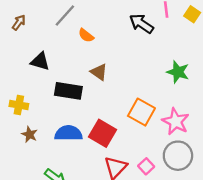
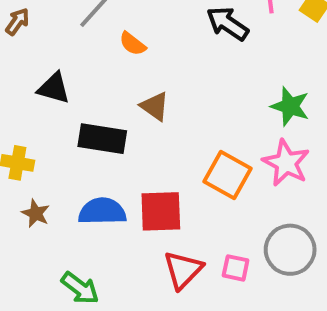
pink star: (176, 121) -> (286, 163), moved
red square: (103, 133) -> (161, 211), turned -32
pink square: (146, 166) -> (236, 268), turned -35

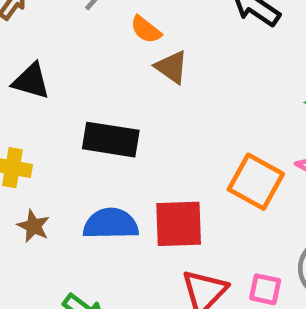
black triangle: (54, 88) -> (31, 81), moved
brown triangle: (155, 106) -> (172, 67), moved

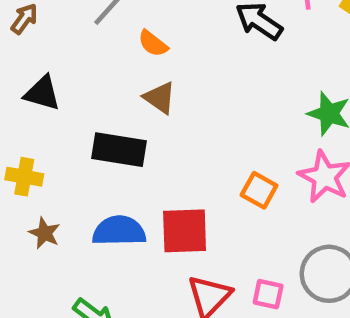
brown triangle: (172, 67) -> (160, 98), moved
orange square: (256, 182) -> (259, 190), size x0.7

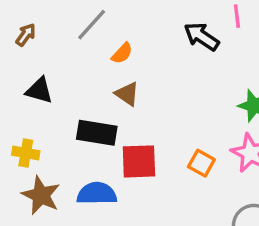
orange semicircle: (153, 44) -> (122, 53), turned -85
red square: (185, 231) -> (139, 161), moved
brown star: (45, 233) -> (41, 195), size x1.6

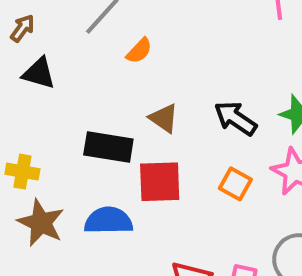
black arrow: (201, 36) -> (235, 118), moved
black triangle: (39, 90) -> (39, 73), moved
brown triangle: (127, 94) -> (164, 118), moved

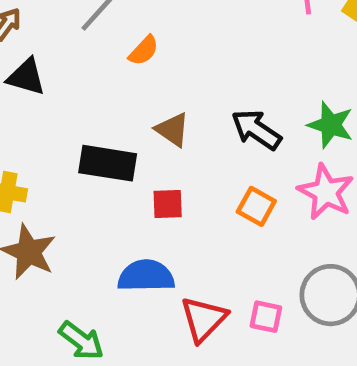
red square: (160, 182) -> (168, 204), size x0.6
blue semicircle: (108, 221) -> (146, 276), moved

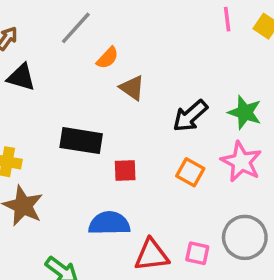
brown triangle: (172, 130) -> (132, 88), moved
black arrow: (256, 130) -> (190, 116), turned -75
red triangle: (204, 319) -> (152, 255), turned 39

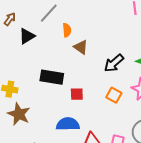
orange semicircle: (108, 58) -> (67, 30), turned -48
black triangle: (21, 77) -> (27, 36), moved, turned -48

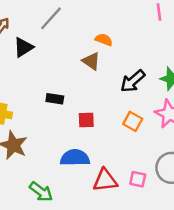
orange semicircle: (67, 30) -> (104, 40), moved, turned -64
black rectangle: (52, 77) -> (55, 99), size x0.6

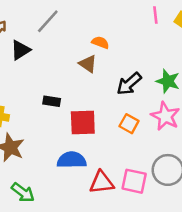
red square: (86, 120) -> (83, 122), size x1.6
pink square: (138, 179) -> (134, 181), size x1.5
green arrow: (41, 192) -> (23, 192), moved

